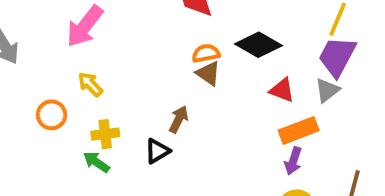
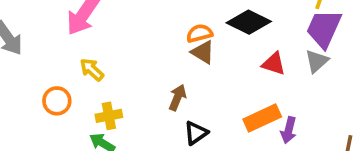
orange rectangle: (299, 130) -> (262, 118), moved
black triangle: (157, 151) -> (196, 133), moved

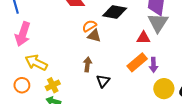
gray triangle: (317, 61) -> (158, 23), size x1.5
red triangle: (274, 64) -> (144, 38), moved
yellow arrow: (92, 70) -> (36, 63), size x1.5

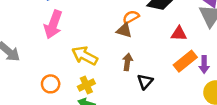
brown triangle: (94, 36) -> (124, 30), moved
red triangle: (144, 38) -> (179, 34), moved
yellow arrow: (36, 63) -> (85, 56), moved

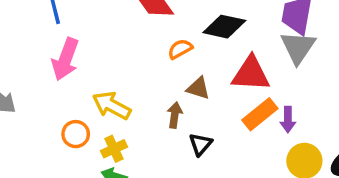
brown triangle: (124, 30) -> (198, 88), moved
red triangle: (179, 34) -> (251, 74), size x1.6
orange circle: (51, 84) -> (76, 134), moved

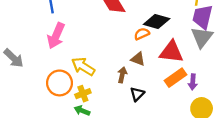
orange semicircle: (180, 49) -> (142, 34), moved
orange circle: (76, 134) -> (60, 83), size x1.5

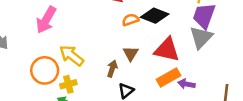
orange semicircle: (142, 34) -> (130, 20), moved
brown triangle: (138, 59) -> (131, 54), turned 35
purple arrow: (193, 82) -> (186, 84), turned 91

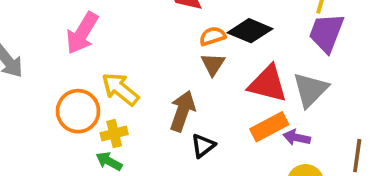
gray triangle: (201, 37) -> (310, 90), moved
brown triangle: (131, 54) -> (213, 64), moved
brown arrow: (112, 69) -> (182, 111), size x1.5

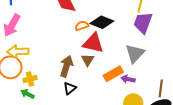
brown triangle: (213, 64) -> (88, 60), moved
red triangle: (268, 84) -> (93, 43), moved
yellow arrow: (120, 89) -> (18, 52), moved, turned -40
black triangle: (203, 146) -> (70, 88), moved

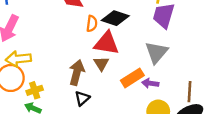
orange semicircle: (82, 26) -> (92, 24), turned 120

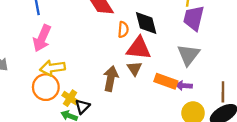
black diamond: (115, 18) -> (146, 23), turned 60
orange rectangle: (132, 78) -> (166, 81), turned 55
yellow cross: (35, 90) -> (70, 98), turned -35
black triangle: (82, 98) -> (82, 106), moved

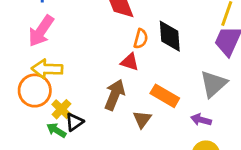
red triangle: (139, 48) -> (130, 62), moved, size x0.6
brown triangle: (134, 68) -> (142, 119), moved
orange rectangle: (166, 81) -> (165, 96), moved

